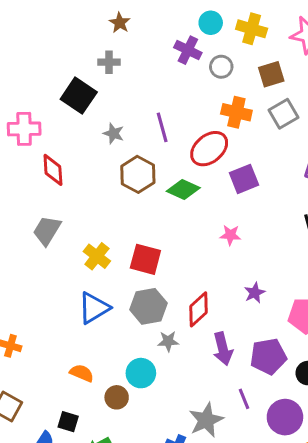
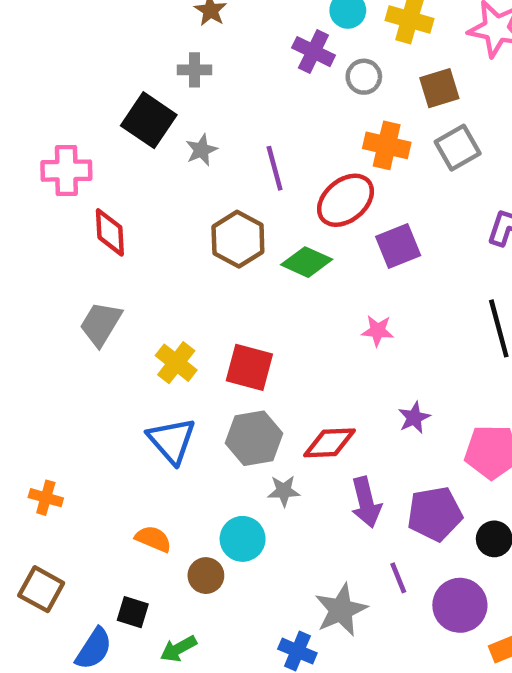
gray star: (114, 133) -> (201, 150), moved, turned 30
blue triangle: (94, 308) -> (172, 441), turned -40
red diamond: (199, 309) -> (329, 443), turned 40

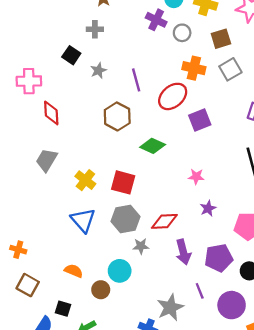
black square: (149, 120) -> (71, 55), size x0.7
green diamond: (307, 262) -> (153, 146), moved
pink star: (378, 331) -> (196, 177), moved
brown square: (41, 589) -> (28, 285), moved

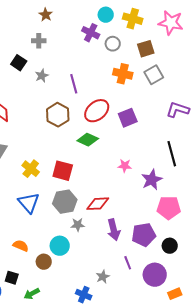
red ellipse: (173, 96) -> (97, 111), moved
purple star: (208, 208) -> (152, 180), moved, size x1.5
gray star: (170, 307) -> (103, 277), size x0.6

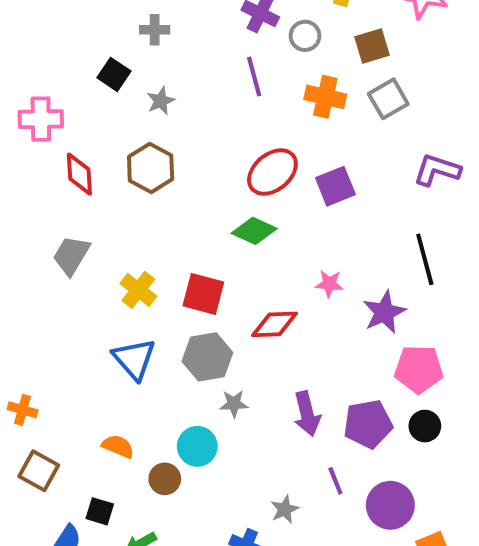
purple line: (74, 84) -> (254, 76), moved
brown hexagon: (58, 115) -> (151, 168), moved
red diamond: (98, 204) -> (274, 324), moved
black circle: (170, 246) -> (425, 426), moved

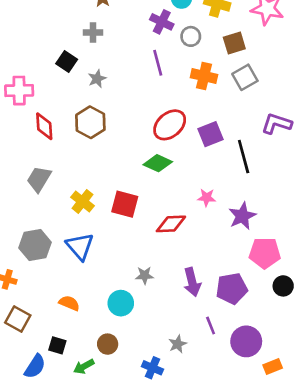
black line: (425, 259) -> (244, 157), moved
gray hexagon: (207, 357) -> (35, 245), moved
black circle: (425, 426) -> (283, 286), moved
brown circle: (165, 479) -> (108, 344), moved

